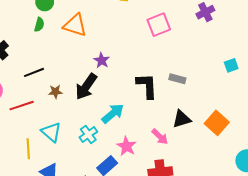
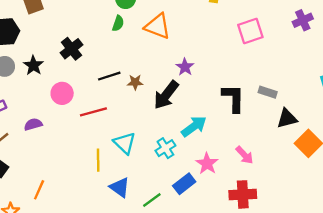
brown star: (55, 92) -> (135, 82), moved
black triangle: (182, 119) -> (287, 118), moved

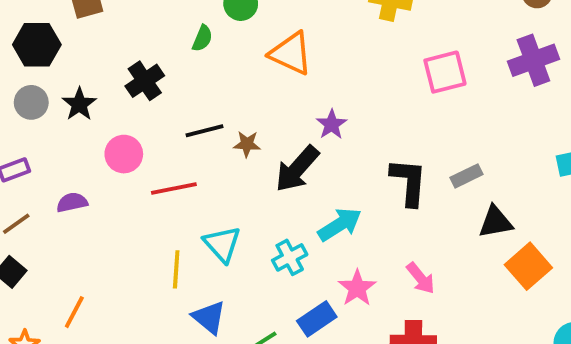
purple cross: (303, 20) -> (533, 60), size x1.4
green semicircle: (118, 23) -> (202, 38), moved
gray rectangle: (268, 92) -> (466, 176), turned -48

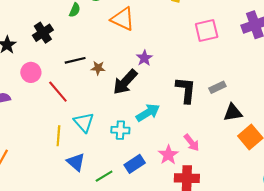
red line: (174, 189) -> (58, 92), turned 60
cyan cross: (290, 257) -> (120, 130), turned 30
pink star: (357, 288) -> (168, 155), moved

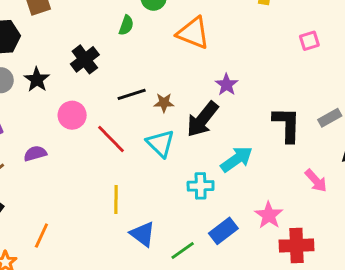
pink square: (207, 30) -> (309, 41), size x0.6
cyan triangle: (84, 122) -> (160, 143), moved
pink arrow: (192, 143) -> (316, 181), moved

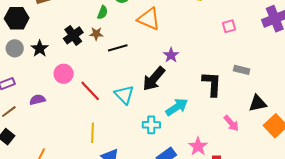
black line: (132, 94) -> (118, 48), moved
brown star: (164, 103) -> (96, 34), moved
gray rectangle: (330, 118) -> (242, 70), moved, turned 42

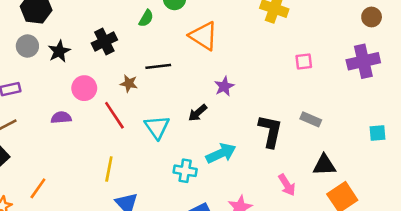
brown star: (96, 34) -> (129, 83), moved
black arrow: (154, 79) -> (198, 113), size x0.6
purple semicircle: (37, 100) -> (61, 118), moved

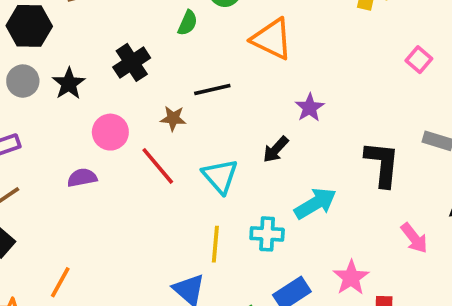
pink square: (304, 62) -> (419, 60), turned -36
yellow line: (109, 169) -> (215, 244), moved

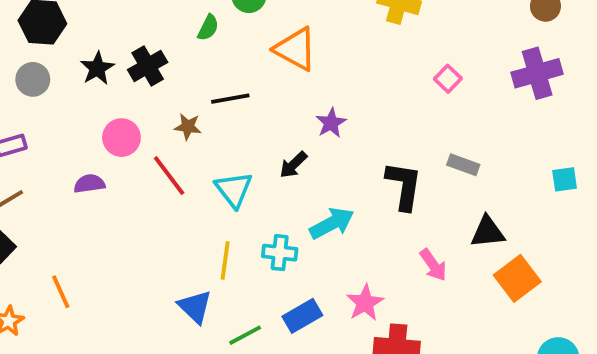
black star: (69, 84) -> (97, 68), moved
orange line: (60, 282) -> (61, 292), turned -56

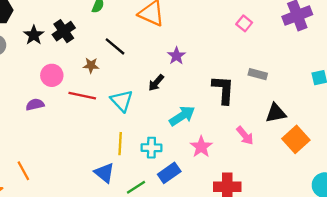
black line: (230, 99) -> (115, 46), turned 55
red line: (169, 176) -> (82, 96), turned -36
cyan cross: (280, 253) -> (151, 148), moved
pink star: (365, 303) -> (201, 147), moved

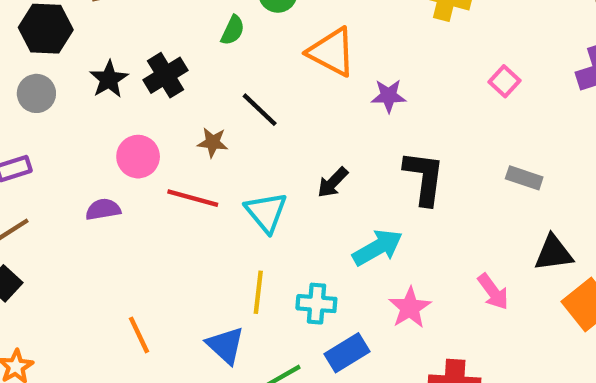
purple star: (176, 56) -> (389, 96), moved, turned 30
black L-shape: (223, 90) -> (424, 178), moved
orange line: (23, 171) -> (139, 335), moved

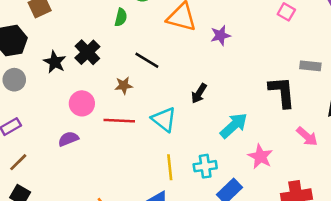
black L-shape: (424, 178) -> (282, 92), moved

